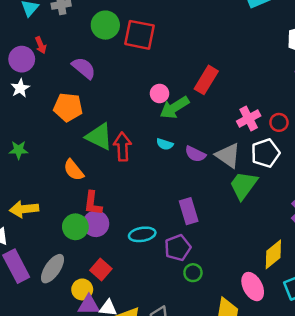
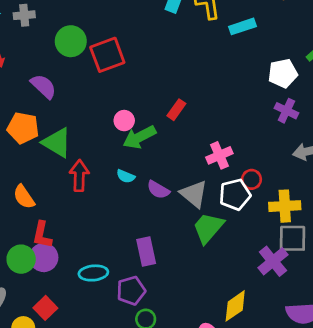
red square: (140, 35) -> (107, 55), turned -36
red rectangle: (206, 80) -> (176, 110), size x0.7
red circle: (279, 122) -> (251, 179), moved
green triangle: (99, 137) -> (57, 143), moved

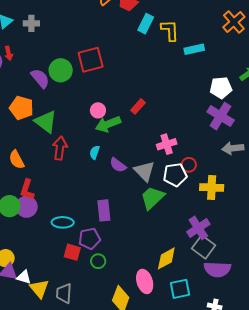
green circle: (71, 41) -> (61, 70), moved
purple cross: (286, 111) -> (221, 116), size x1.5
cyan semicircle: (126, 176) -> (95, 152), turned 80
gray square: (293, 238) -> (204, 247), moved, turned 30
red square: (45, 308) -> (72, 252), moved, turned -36

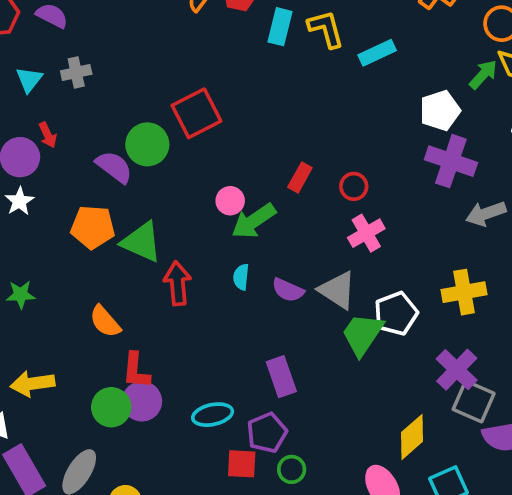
red circle: (189, 165) -> (354, 186), moved
white pentagon: (175, 175) -> (396, 313), moved

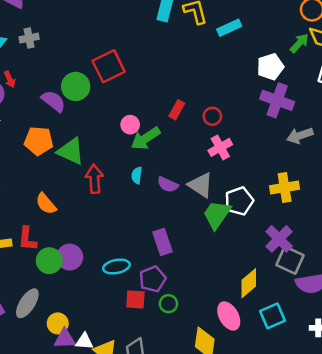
red L-shape: (136, 371) -> (27, 239), moved

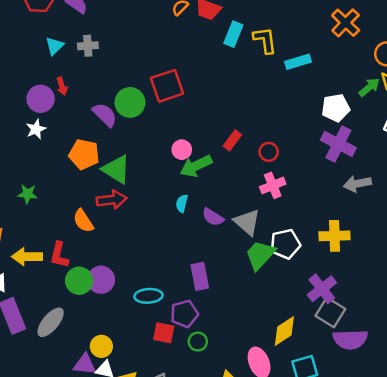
red arrow: (94, 179) -> (112, 200), moved, turned 80
yellow circle: (58, 323) -> (101, 346), moved

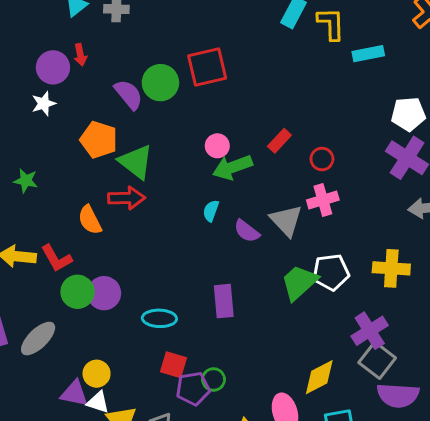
gray triangle: (247, 222) -> (286, 221), moved
red L-shape: (59, 255) -> (56, 258), turned -48
purple pentagon: (184, 314) -> (193, 389), moved

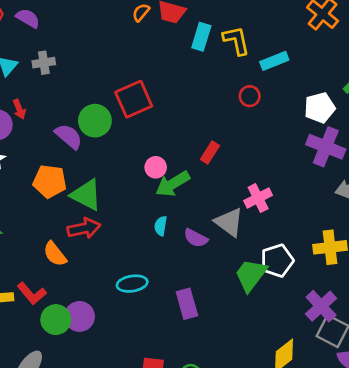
red circle: (322, 159) -> (250, 96), moved
cyan ellipse: (159, 318) -> (132, 284), moved

